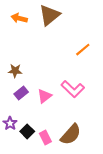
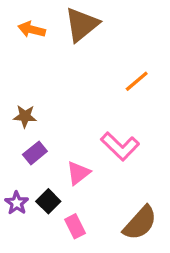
pink triangle: (44, 96) -> (78, 173), moved
black square: (27, 131) -> (48, 201), moved
brown semicircle: (71, 134) -> (140, 223), moved

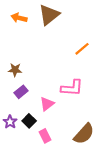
pink L-shape: (120, 146) -> (72, 88), turned -40

